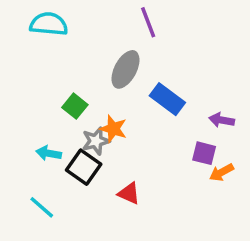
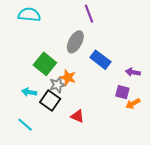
green square: (75, 106) -> (45, 64), size x1.5

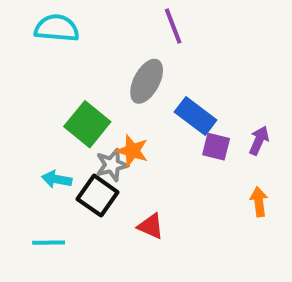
purple arrow: (133, 72) -> (259, 140), turned 104
purple square: (122, 92) -> (216, 147), moved
orange arrow: (133, 104) -> (259, 202), turned 112
cyan line: (25, 125) -> (49, 243), turned -42

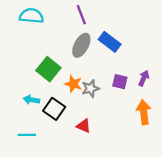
purple line: (173, 26) -> (81, 15), moved
blue rectangle: (196, 116) -> (110, 42), moved
gray star: (112, 165) -> (90, 88), moved
orange arrow: (259, 202) -> (144, 112), size x1.5

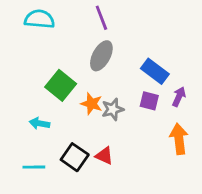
blue rectangle: (110, 42) -> (155, 71), moved
black square: (54, 109) -> (75, 157), moved

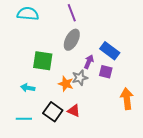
green square: (61, 85) -> (43, 61), turned -30
purple arrow: (179, 97) -> (89, 62), moved
orange star: (92, 104) -> (66, 84), moved

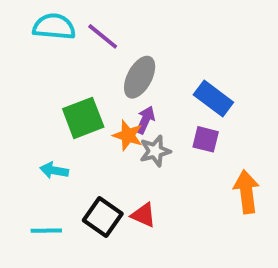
purple line: (72, 13) -> (103, 36), moved, turned -30
green square: (43, 61) -> (83, 118), turned -30
purple arrow: (89, 62) -> (145, 120), moved
orange star: (66, 84) -> (128, 135), moved

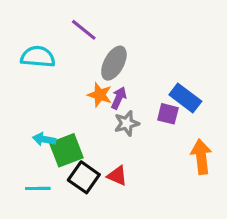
cyan semicircle: (54, 27) -> (38, 57), moved
blue rectangle: (213, 99) -> (185, 98), moved
green square: (83, 118) -> (66, 150), moved
orange star: (128, 135) -> (100, 95), moved

